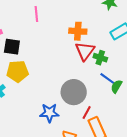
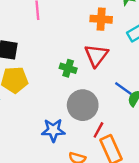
orange cross: (78, 31) -> (101, 19), moved
green cross: (100, 58) -> (68, 68), moved

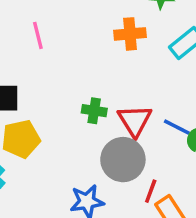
red triangle: (96, 55) -> (135, 121), moved

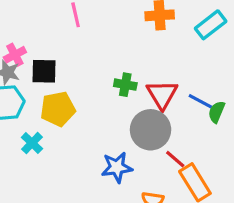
red line: (151, 191) -> (175, 159), turned -70

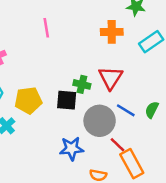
black square: (44, 71) -> (67, 100), moved
red triangle: (162, 95) -> (111, 78), moved
blue line: (200, 101) -> (126, 110), moved

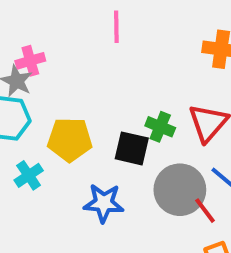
red line: (117, 145) -> (205, 211), moved
blue star: (72, 149) -> (104, 203), moved

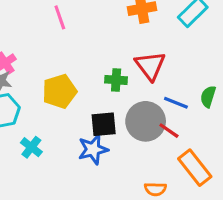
yellow pentagon: (70, 140) -> (60, 91), moved
black square: (132, 148) -> (104, 124), moved

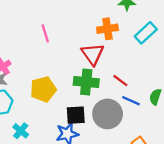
red triangle: (150, 66) -> (93, 54), moved
green cross: (116, 80) -> (86, 82), size x1.5
red line: (169, 131) -> (120, 81), moved

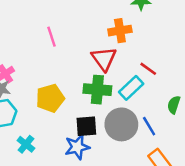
cyan rectangle: (146, 33) -> (131, 88), moved
red line: (120, 81) -> (148, 69), moved
blue line: (131, 101) -> (149, 126), moved, turned 36

